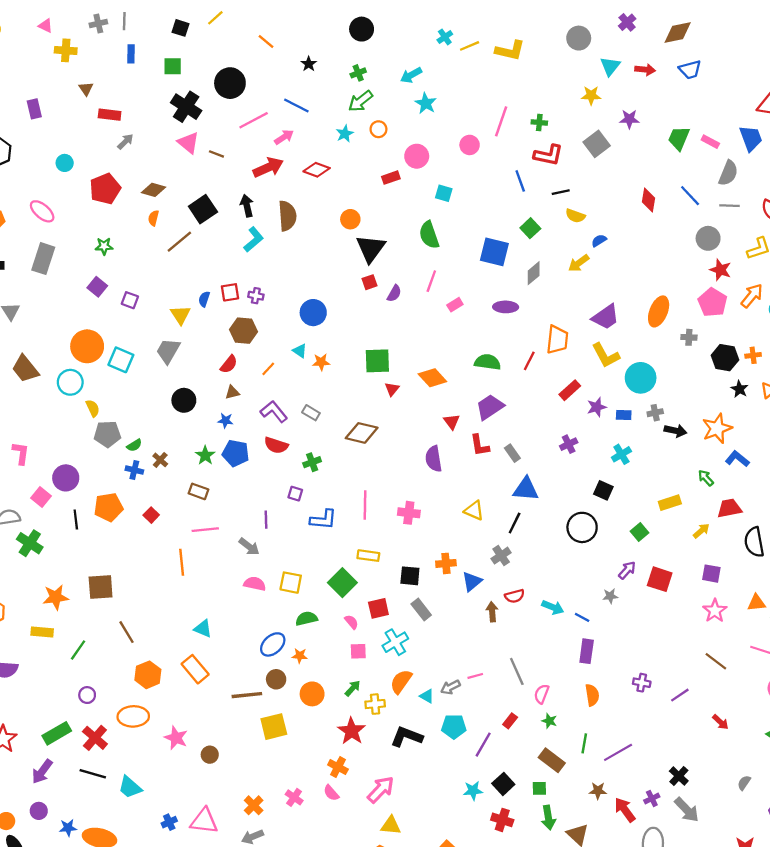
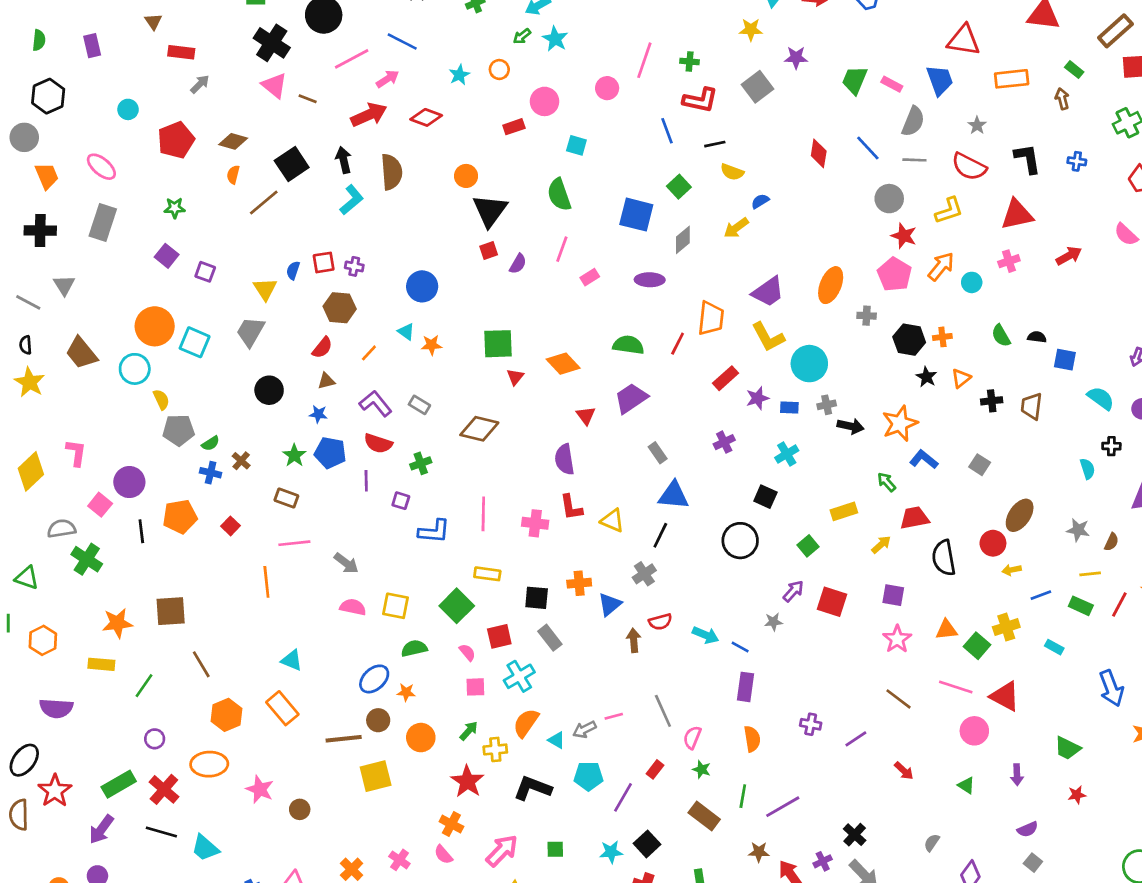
green arrow: (360, 101) -> (522, 36), moved, size x0.6
red L-shape: (480, 445) -> (571, 507), moved
purple line: (266, 520) -> (366, 481), moved
green square: (539, 788) -> (555, 849), moved

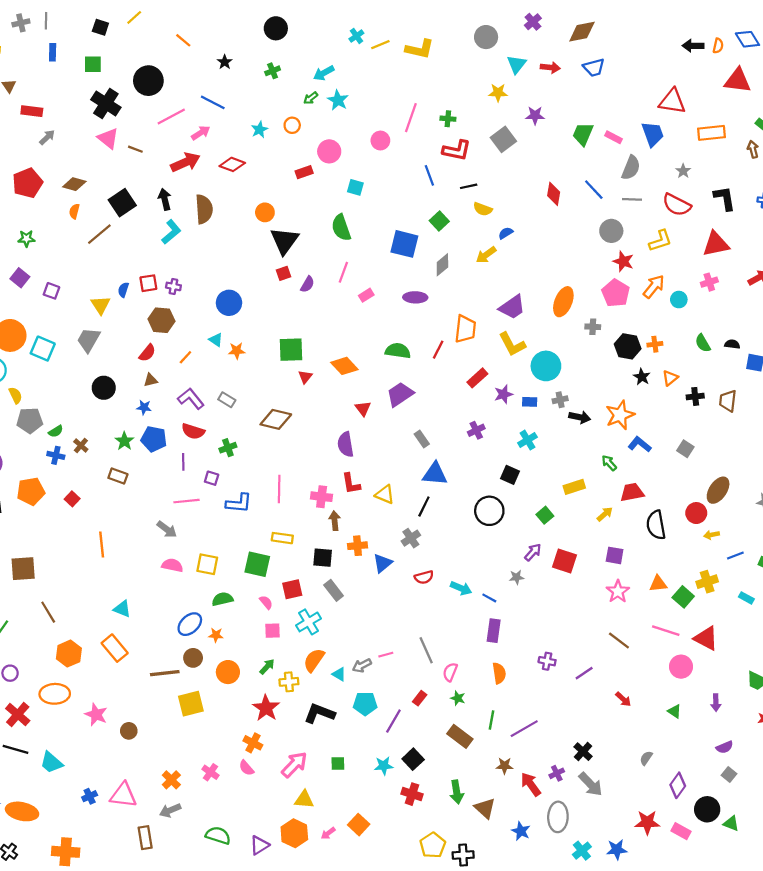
pink line: (294, 543) -> (187, 501), moved
green square: (457, 606) -> (257, 564), turned -32
brown arrow: (634, 640) -> (335, 521), moved

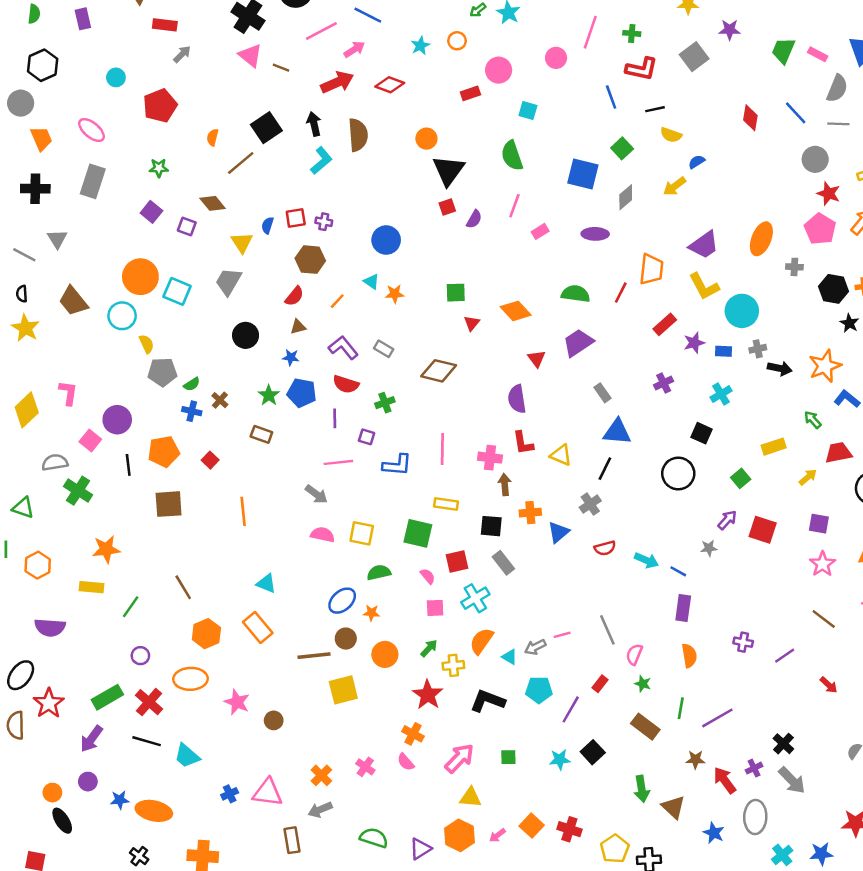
brown diamond: (74, 184) -> (213, 203), moved, turned 35
green square: (291, 350) -> (456, 293), size x0.7
brown square: (23, 569) -> (169, 504), moved
red cross: (412, 794) -> (569, 829), moved

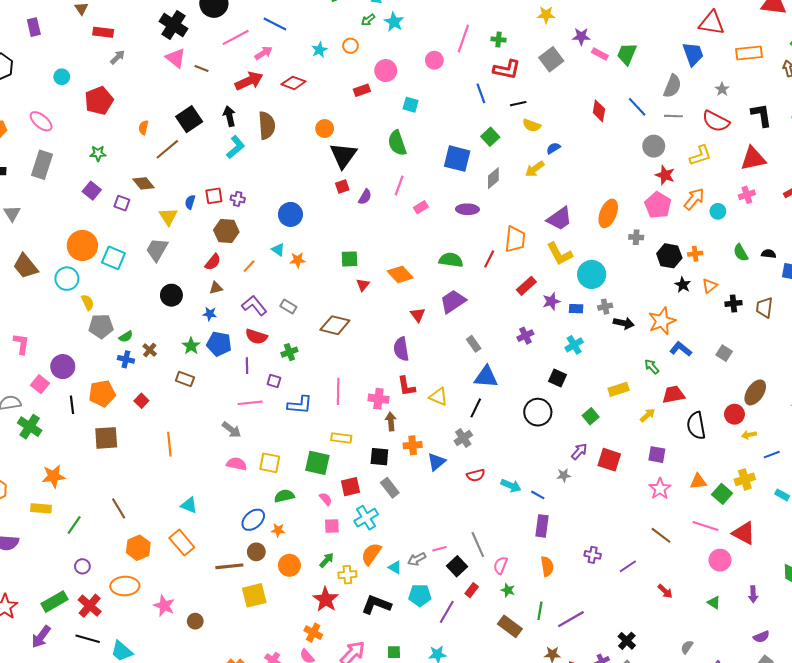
pink rectangle: (818, 54) -> (600, 54), moved
black square: (593, 752) -> (457, 566), moved

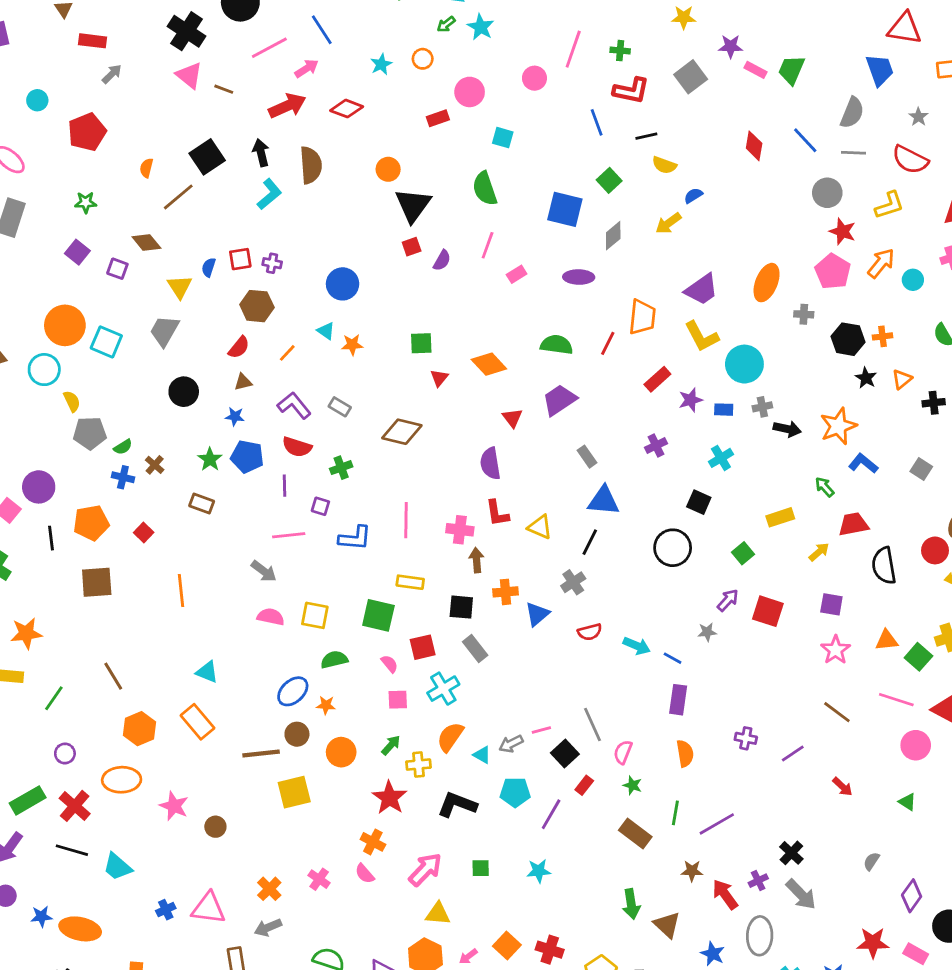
blue line: (275, 24) -> (322, 30), turned 30

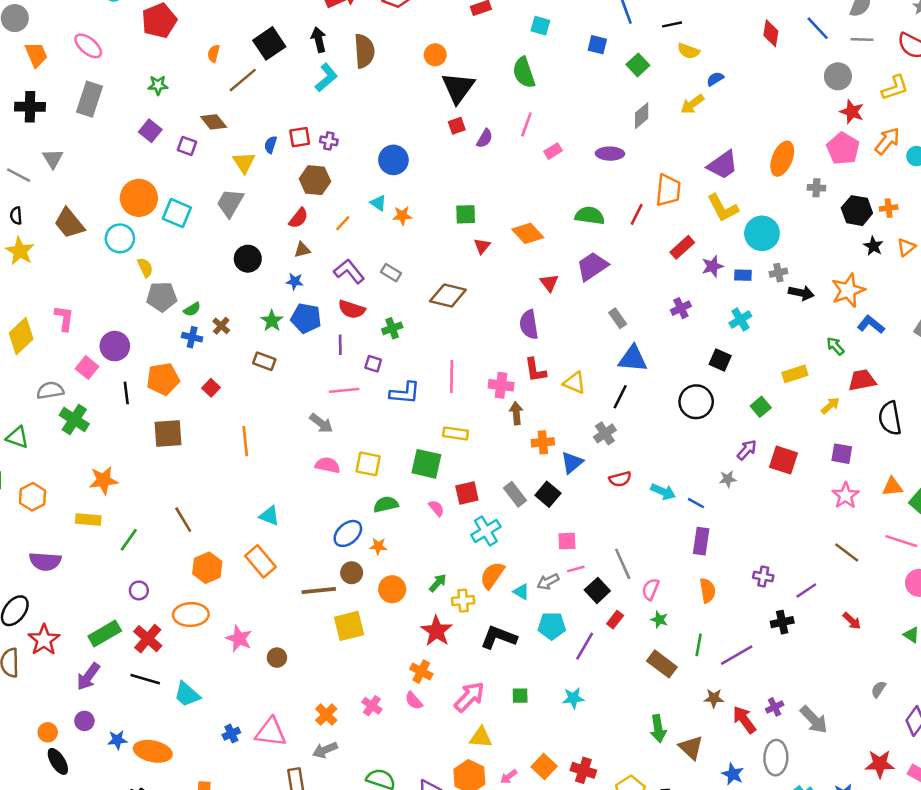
blue square: (565, 209) -> (597, 45), moved, size x0.6
black square: (461, 607) -> (548, 494), moved, turned 35
pink square: (398, 700) -> (567, 541), moved
black cross: (791, 853) -> (782, 622), moved, turned 35

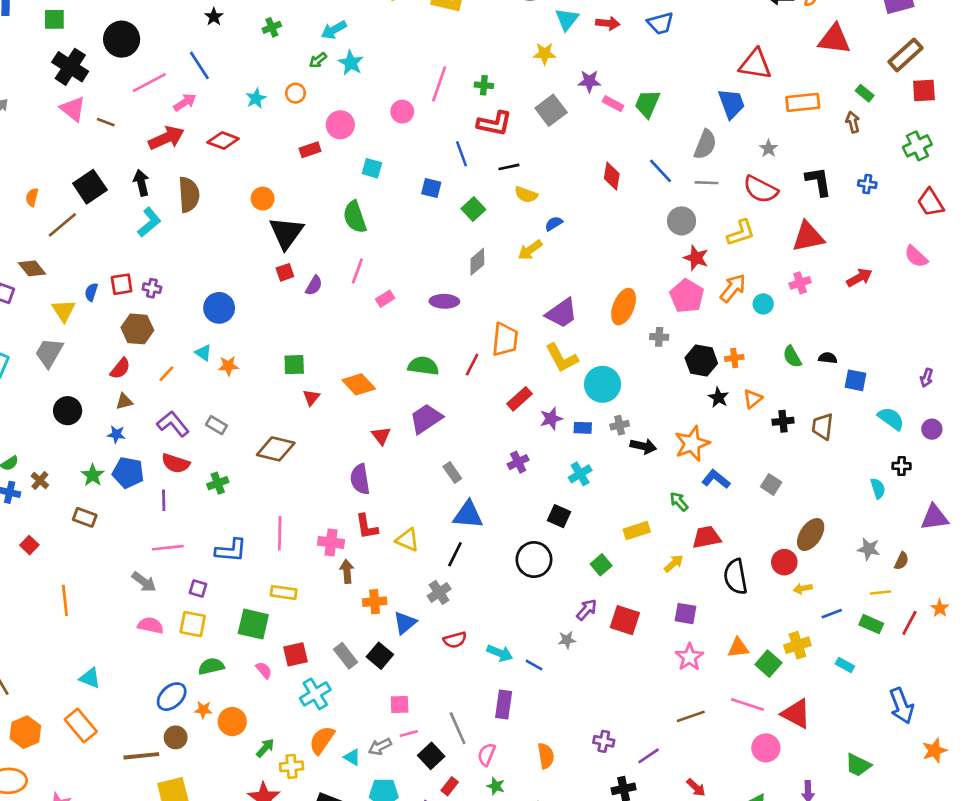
purple square: (373, 364) -> (198, 589), moved
purple rectangle: (701, 541) -> (504, 704), moved
brown line: (847, 552) -> (691, 716), turned -56
orange circle: (392, 589) -> (232, 722), moved

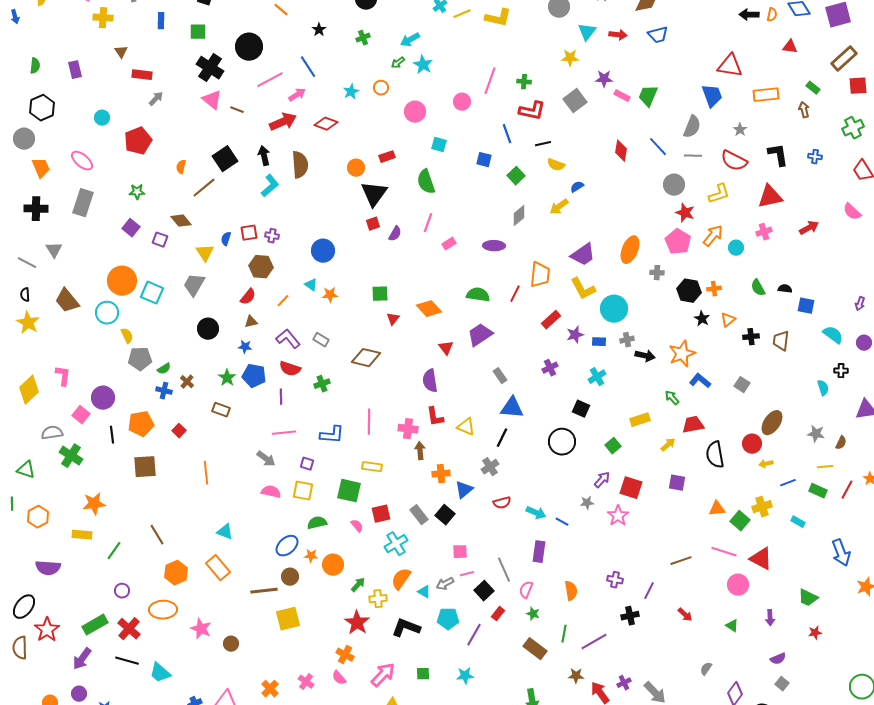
red triangle: (834, 39) -> (790, 47), size x0.6
red rectangle: (310, 150) -> (387, 157), moved
pink star: (689, 657) -> (618, 516), moved
purple line: (649, 756) -> (649, 591), turned -30

